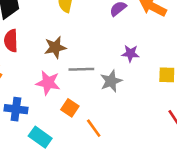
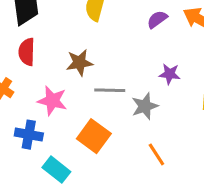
pink star: (48, 83) -> (52, 101), moved
orange square: (70, 108) -> (94, 136), size x1.5
orange line: (94, 128) -> (156, 154), moved

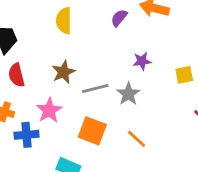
pink star: (52, 101) -> (49, 110), turned -30
blue cross: (29, 135) -> (26, 135), moved
orange line: (156, 154) -> (137, 139), moved

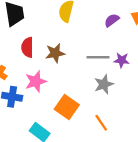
red semicircle: (16, 75) -> (27, 47), moved
gray line: (95, 88) -> (98, 57), moved

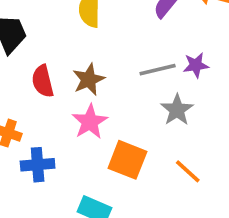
pink star: (36, 81) -> (90, 122), moved

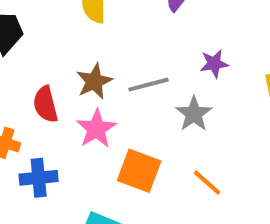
gray line: (158, 70) -> (149, 85), moved
red semicircle: (43, 81) -> (45, 104), moved

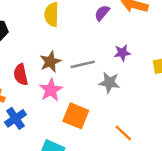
gray star: (194, 114) -> (109, 83), turned -30
blue cross: (39, 178) -> (15, 118), turned -30
orange line: (207, 183) -> (123, 133), moved

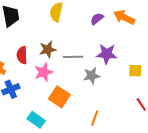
purple star: (122, 53) -> (107, 54), size x1.5
gray star: (109, 83) -> (92, 76), turned -30
orange line: (123, 133) -> (95, 118), turned 56

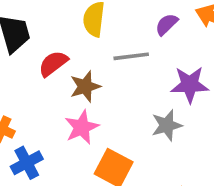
red semicircle: (22, 55) -> (53, 64), moved, turned 60
gray line: (73, 57) -> (131, 56), moved

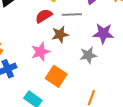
red semicircle: (53, 64) -> (44, 16), moved
brown star: (85, 87) -> (60, 34), moved

